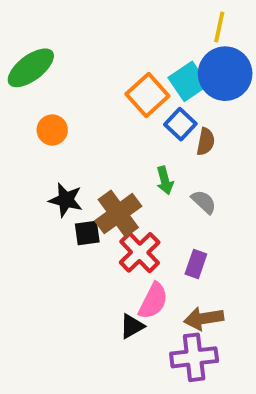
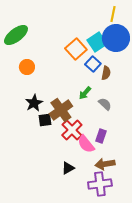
green arrow: (165, 180) -> (85, 93), turned 56
black star: (66, 200) -> (34, 103), turned 30
pink semicircle: (153, 301) -> (86, 144), moved, turned 114

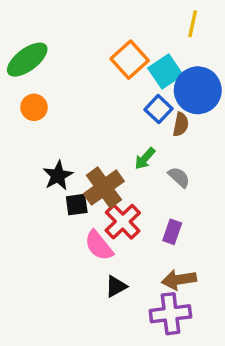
blue circle: (116, 38) -> (198, 90), moved
orange square: (76, 49) -> (130, 60), moved
orange circle: (27, 67) -> (34, 107), moved
pink semicircle: (86, 144) -> (99, 245), moved

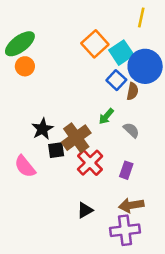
orange circle: (34, 107) -> (25, 66), moved
pink semicircle: (99, 245) -> (25, 166), moved

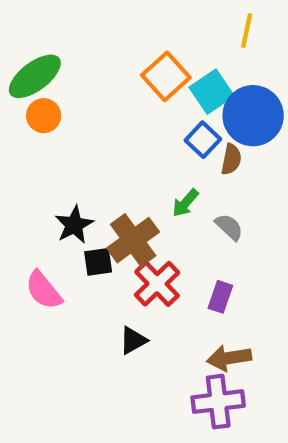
black triangle: (85, 210) -> (133, 340), moved

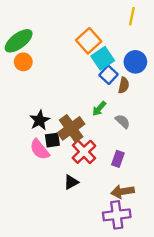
cyan square: (212, 92) -> (103, 58), moved
blue circle: (253, 116) -> (135, 62), size x0.7
pink semicircle: (44, 290) -> (40, 149), moved

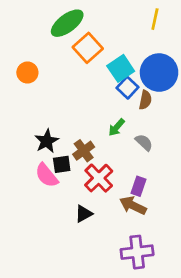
green ellipse: (19, 41) -> (67, 23), moved
orange square: (89, 41) -> (88, 48), moved
blue circle: (135, 62) -> (159, 73), size x1.4
brown cross: (71, 128) -> (84, 151), size x0.7
brown arrow: (123, 192) -> (133, 205), moved, turned 35

